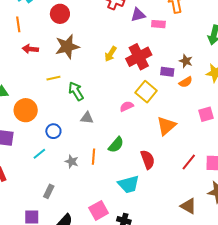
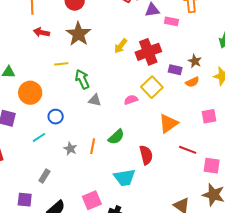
brown star: (67, 47) -> (78, 34), turned -30
gray triangle: (87, 118) -> (95, 100), moved
red line: (189, 162) -> (188, 150), moved, turned 66

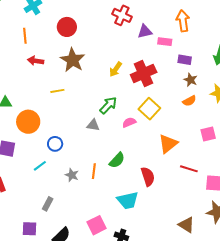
purple rectangle: (175, 70) -> (185, 60), moved
green arrow: (82, 79) -> (108, 105), moved, turned 72

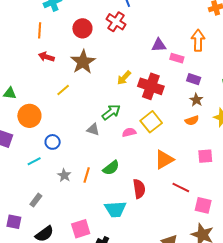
red cross: (122, 15) -> (116, 22), moved
red cross: (144, 74) -> (151, 86), turned 35
yellow line: (57, 91) -> (63, 90), turned -40

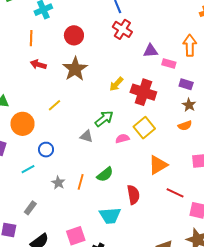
red cross: (116, 22) -> (122, 29), moved
yellow line: (63, 90) -> (55, 105), moved

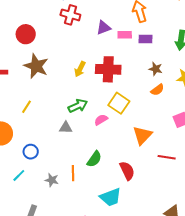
purple rectangle: (186, 84) -> (145, 39), moved
green arrow: (104, 119) -> (78, 106), turned 30

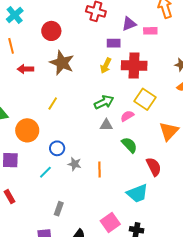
purple rectangle: (145, 39) -> (114, 43), moved
gray triangle: (66, 128) -> (106, 125), moved
green semicircle: (94, 159) -> (129, 145), moved, turned -78
gray star: (52, 180) -> (75, 164), moved

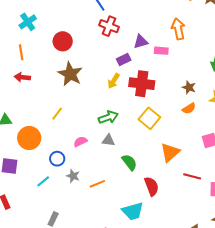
purple rectangle: (114, 43) -> (124, 59), turned -32
red arrow: (25, 69) -> (22, 77), moved
pink semicircle: (127, 116) -> (80, 142), moved
orange line: (100, 169) -> (97, 184), turned 63

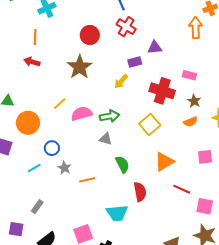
orange arrow: (178, 29) -> (196, 28), moved
red circle: (63, 41) -> (90, 35), moved
pink rectangle: (161, 51) -> (189, 75), moved
red cross: (142, 84) -> (162, 91), moved
pink semicircle: (80, 142) -> (82, 114), moved, size x1.5

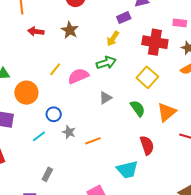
red arrow: (32, 62) -> (36, 31), moved
brown star: (80, 67) -> (70, 30), size x0.7
green arrow: (109, 116) -> (106, 63), moved
gray triangle: (106, 139) -> (106, 98), turned -40
green semicircle: (122, 164) -> (138, 108), moved

